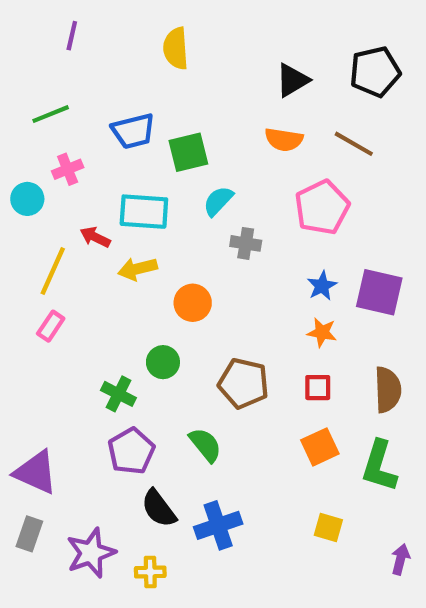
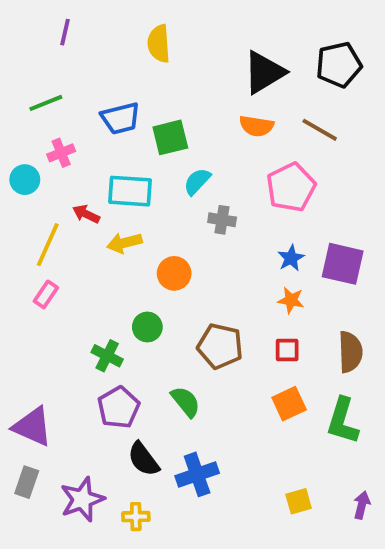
black triangle: (292, 80) -> (264, 72), size x1.4
yellow square: (328, 527) -> (299, 501), moved, turned -32

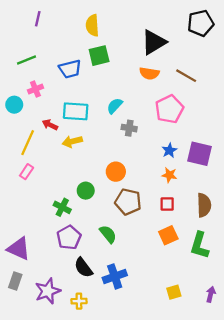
black pentagon: (339, 65) -> (201, 23), moved
green square: (170, 137) -> (99, 56), moved
orange circle: (174, 273) -> (116, 172), moved

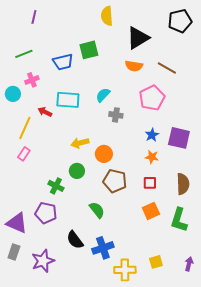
yellow semicircle: (92, 25) -> (107, 16), moved
yellow arrow: (72, 141) -> (80, 143), moved
purple pentagon: (69, 237) -> (46, 213), moved, turned -30
yellow cross: (79, 301) -> (125, 270), moved, size x1.5

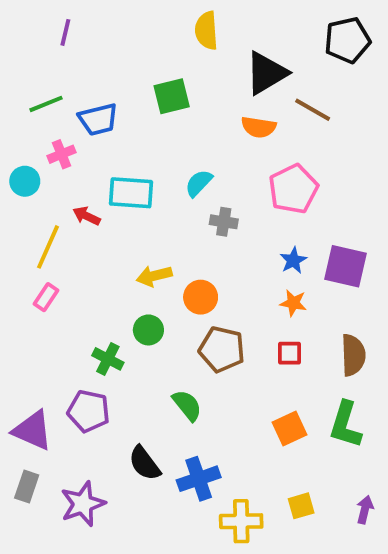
blue trapezoid: (63, 62) -> (98, 119), moved
brown line: (167, 68) -> (313, 110), moved
orange square: (151, 211) -> (289, 428), moved

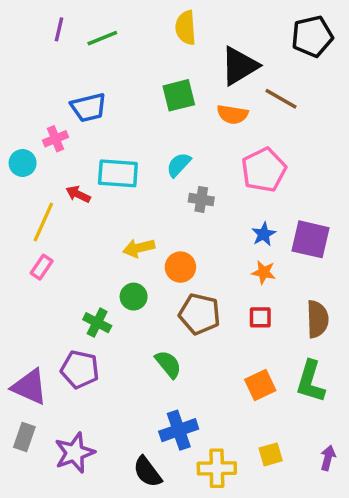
green square: (172, 96) -> (179, 95), moved
green line: (46, 104) -> (102, 38), moved
black semicircle: (145, 463) -> (147, 472), moved

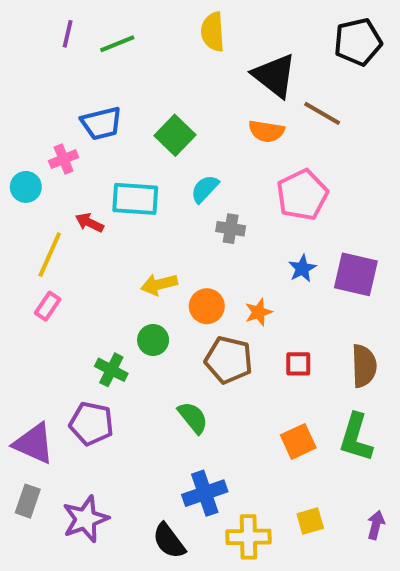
black triangle: (239, 66) -> (274, 76), turned -51
green square: (179, 95) -> (175, 135), moved, turned -32
orange star: (264, 272) -> (258, 312), moved, turned -30

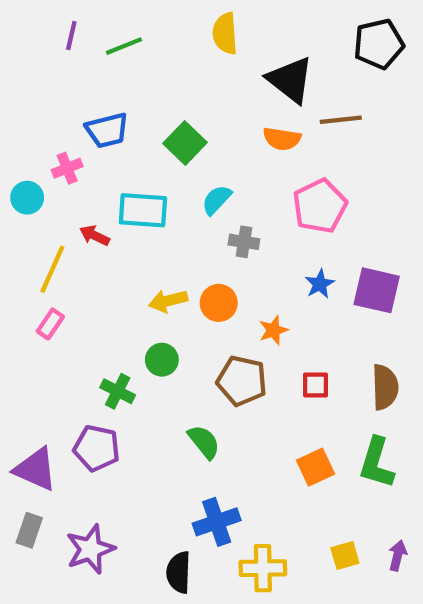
brown line: (322, 113) -> (341, 120), turned -36
orange circle: (207, 306) -> (219, 303), moved
yellow square: (310, 521) -> (345, 555), moved
black semicircle: (169, 541) -> (179, 572), turned 39

